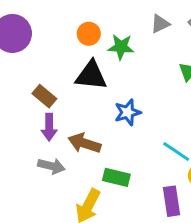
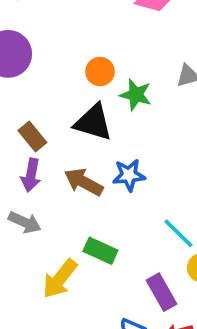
brown arrow: (84, 143) -> (84, 182), moved
purple rectangle: (172, 201) -> (162, 292), turned -32

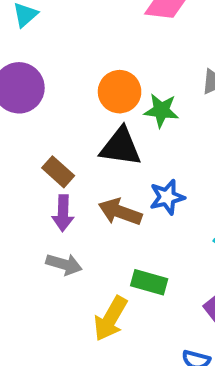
orange circle: (100, 72) -> (120, 92), size x1.4

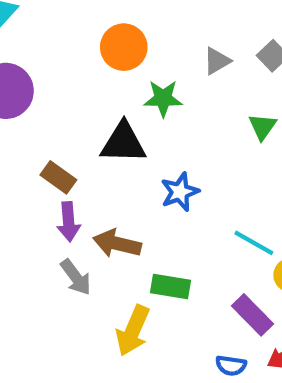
orange circle: (120, 92) -> (124, 47), moved
brown arrow: (120, 212) -> (117, 244), moved
gray arrow: (64, 264) -> (76, 277), turned 44

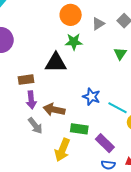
orange circle: (124, 47) -> (71, 15), moved
brown rectangle: (58, 177) -> (26, 80), turned -42
blue star: (180, 192) -> (91, 97), moved, turned -30
purple rectangle: (252, 315) -> (105, 143), moved

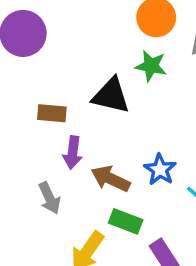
purple arrow: (31, 100) -> (73, 153), moved
brown arrow: (54, 110) -> (111, 179), moved

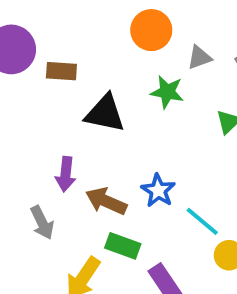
green star: (151, 66) -> (167, 92), moved
brown rectangle: (52, 113) -> (61, 71), moved

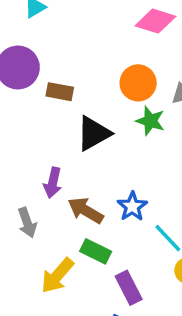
orange circle: (151, 30) -> (138, 83), moved
black triangle: (105, 113) -> (94, 133), turned -48

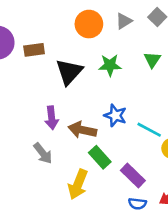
green star: (150, 121) -> (110, 65), moved
green rectangle: (96, 251) -> (100, 157), turned 40

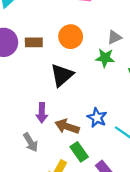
orange circle: (89, 24) -> (71, 37), moved
brown rectangle: (34, 50) -> (34, 42), moved
green star: (110, 65) -> (105, 58), moved

